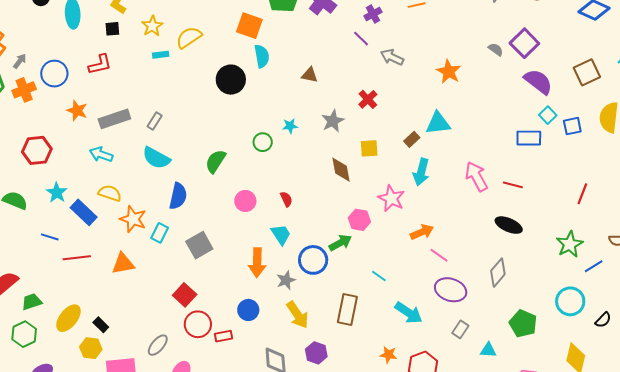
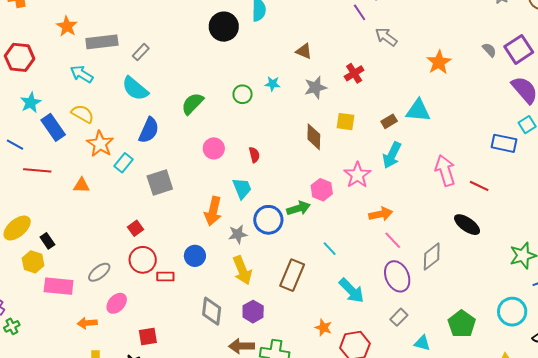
brown triangle: (310, 75) -> (304, 51), moved
orange triangle: (123, 264) -> (81, 185), size x0.7
gray diamond: (498, 273) -> (432, 256), moved
purple ellipse: (451, 290) -> (397, 276), turned 36
red square: (185, 295) -> (135, 228), size x0.7

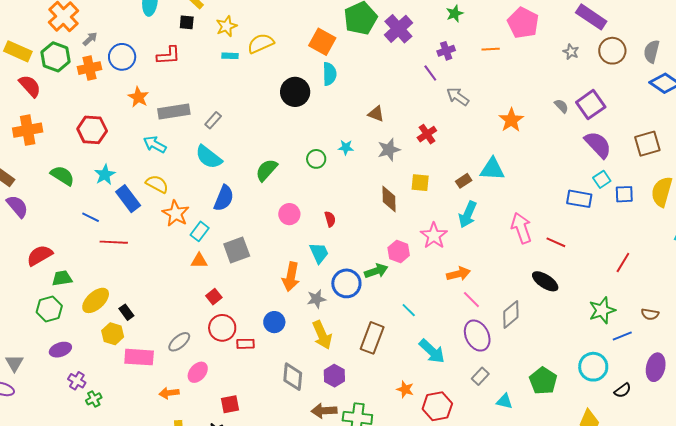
orange triangle: (81, 185) -> (199, 261), moved

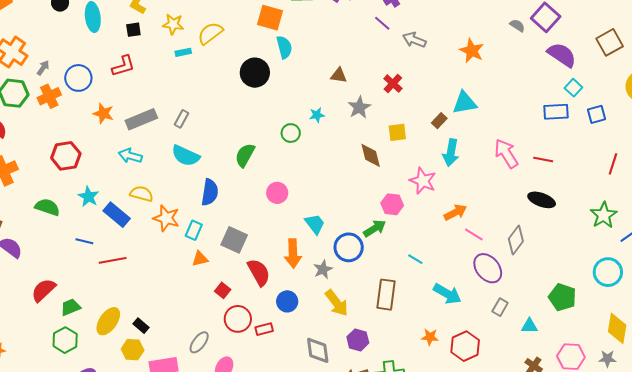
yellow star: (226, 26) -> (173, 24), turned -30
blue square: (624, 194) -> (597, 114), moved
red semicircle: (330, 219) -> (259, 272), moved, size x1.8
gray square: (237, 250) -> (234, 240), turned -32

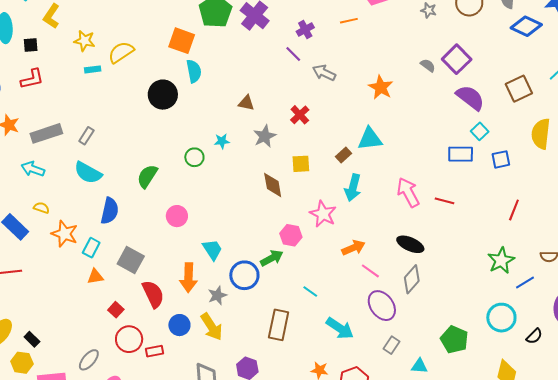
black square: (133, 30) -> (31, 45), moved
yellow semicircle: (141, 194) -> (41, 208), size x0.7
black ellipse: (542, 200) -> (410, 244), moved
yellow arrow: (337, 303) -> (212, 327), moved

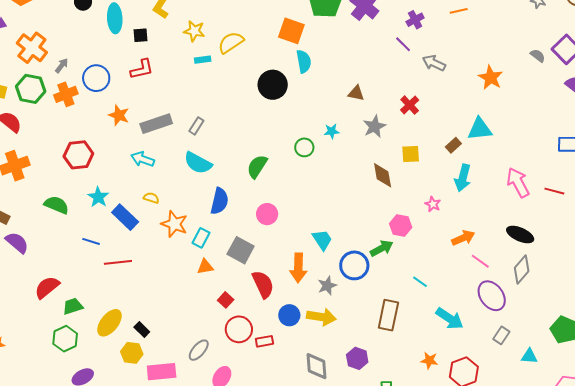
pink star: (323, 214) -> (433, 204), size x0.6
pink circle: (177, 216) -> (267, 214), moved
yellow arrow: (212, 327) -> (321, 317), turned -48

